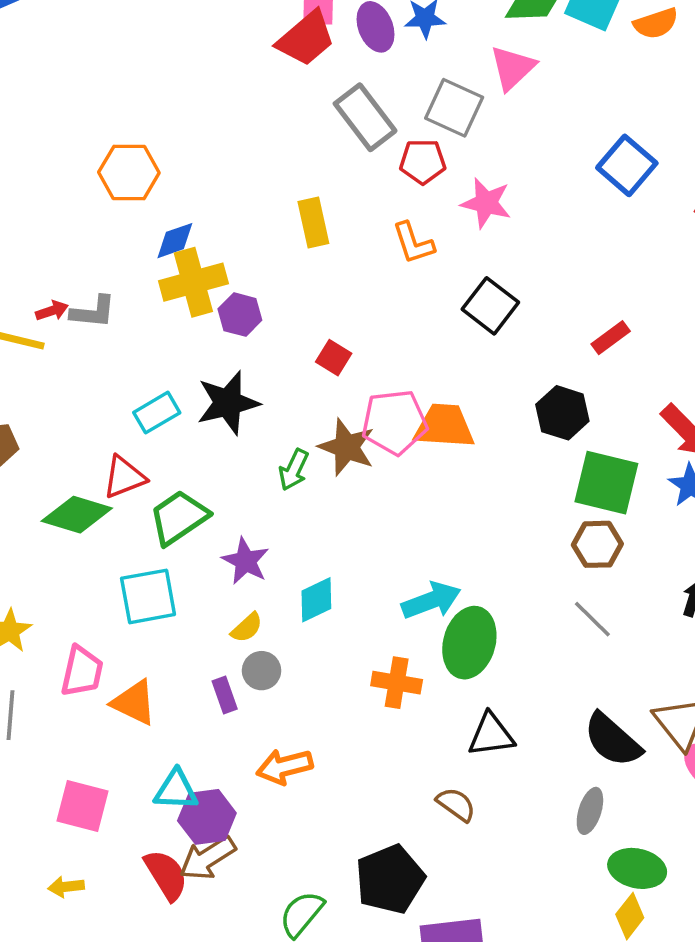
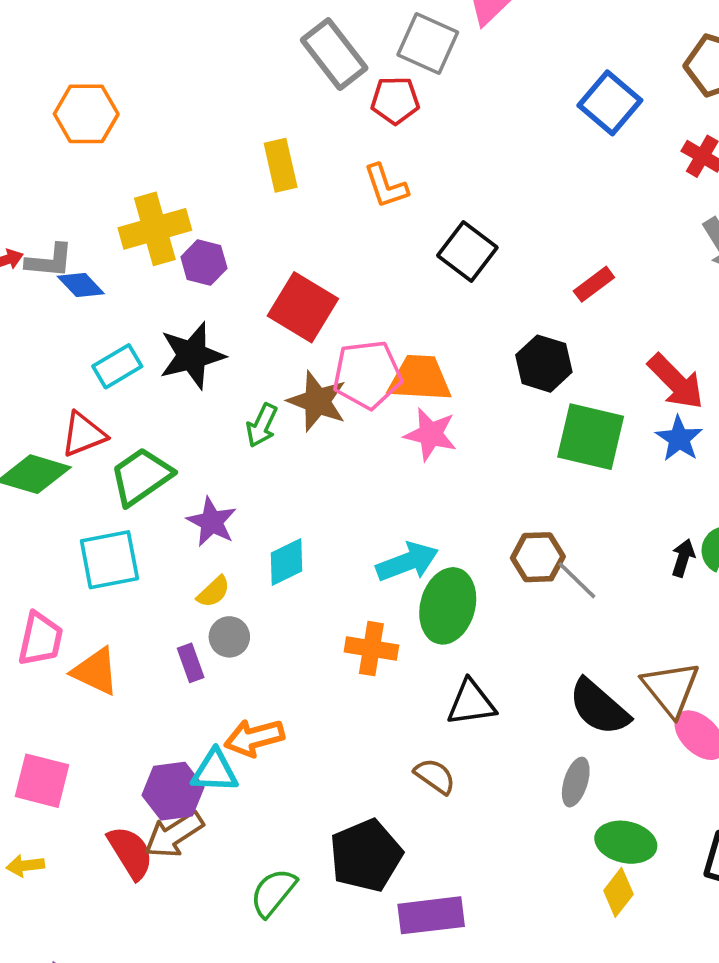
pink star: (486, 203) -> (431, 434), moved
blue diamond: (175, 241) -> (81, 285), moved, turned 66
red square: (334, 358) -> (303, 307), size x1.8
brown hexagon: (597, 544) -> (538, 557), moved
cyan triangle: (176, 790) -> (215, 771), moved

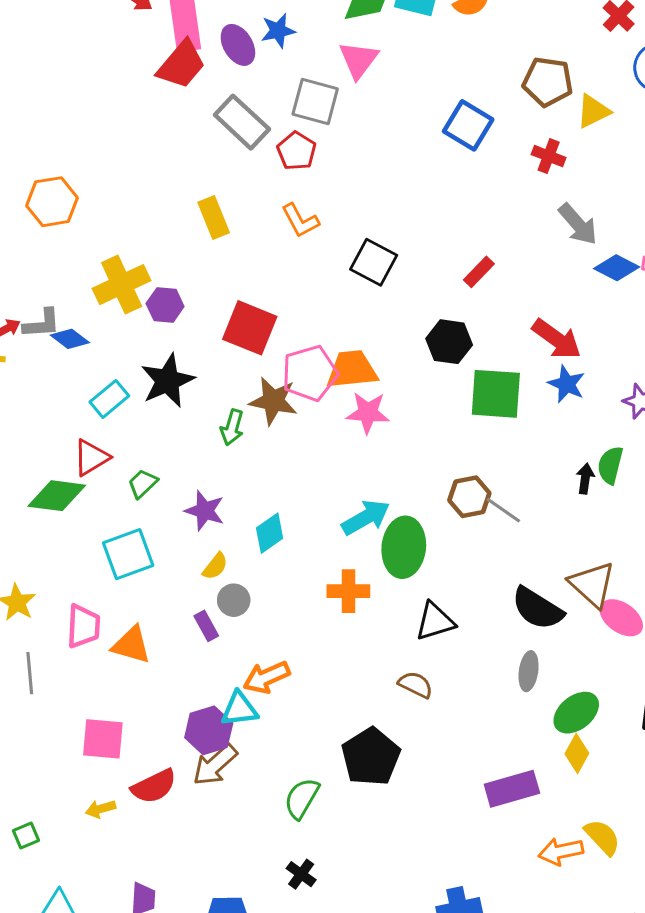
red pentagon: (395, 100) -> (297, 151), turned -30
green trapezoid: (141, 476) -> (143, 484), size x0.6
green ellipse: (626, 842) -> (576, 713), turned -42
red semicircle: (130, 853) -> (154, 786), moved, turned 105
purple rectangle: (431, 915) -> (512, 789), moved

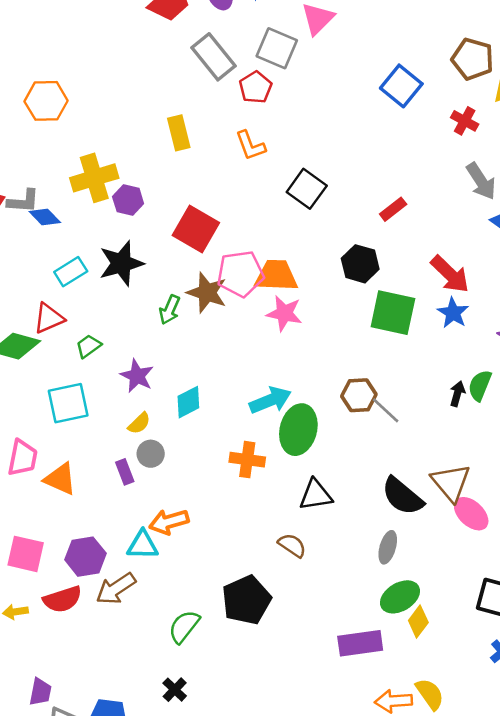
green ellipse: (576, 713) -> (400, 597), moved
purple hexagon: (209, 730) -> (85, 557), moved

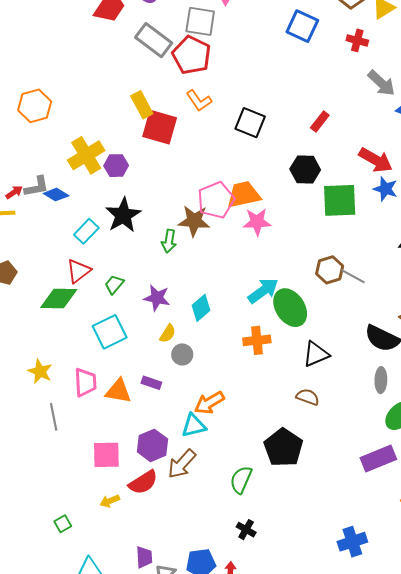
red pentagon: (256, 87) -> (192, 55), size x1.5
red square: (196, 229) -> (160, 127), moved
green ellipse: (298, 430) -> (290, 308), turned -33
purple rectangle: (125, 472) -> (151, 383), moved, turned -36

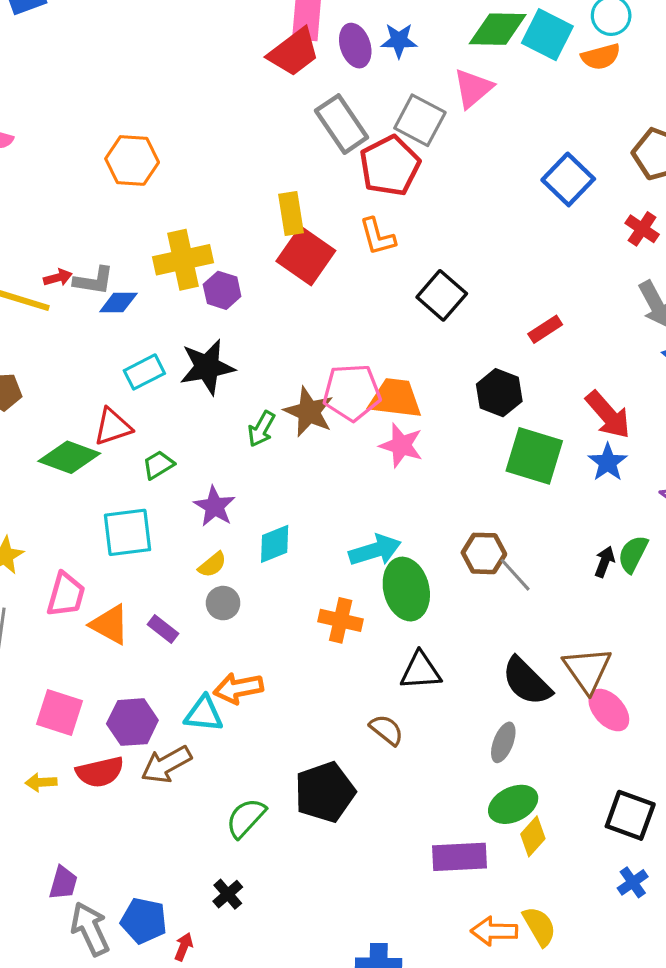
blue diamond: (56, 195) -> (118, 302), turned -50

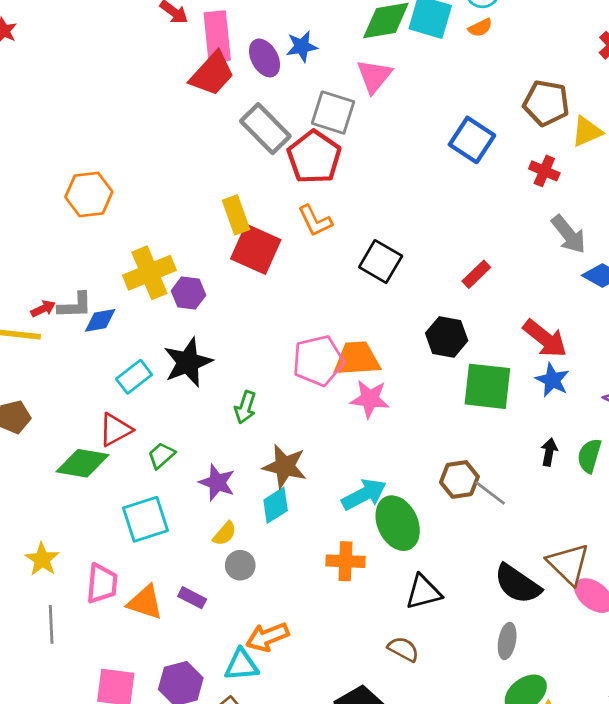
orange semicircle: (601, 57) -> (480, 28), size x0.7
brown star: (309, 412) -> (285, 466), moved
black arrow: (605, 562) -> (549, 452), moved

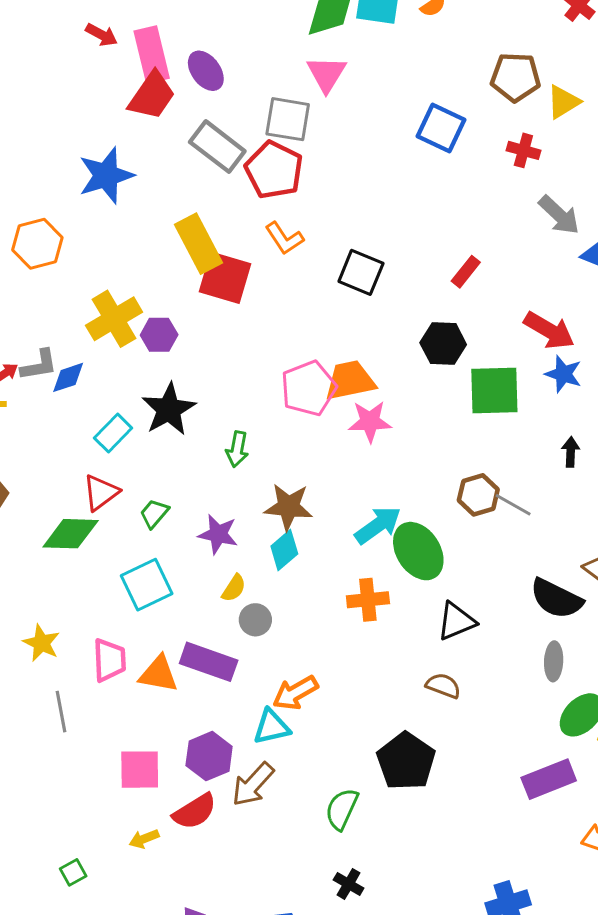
blue star: (302, 46) -> (106, 176), moved, size x1.6
yellow rectangle: (236, 215) -> (198, 244), size x1.4
purple rectangle: (192, 598) -> (209, 662), size x1.8

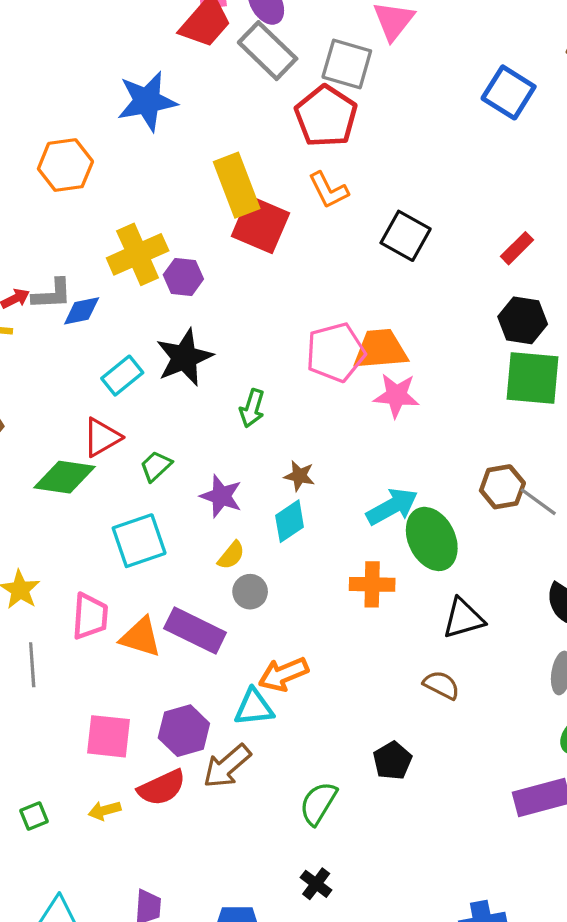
gray rectangle: (217, 147) -> (268, 51), moved
black hexagon: (443, 344) -> (523, 320), moved
brown star: (288, 507) -> (299, 476), size x0.6
black pentagon: (406, 761) -> (392, 761), size x0.6
green square: (73, 872) -> (34, 816), moved

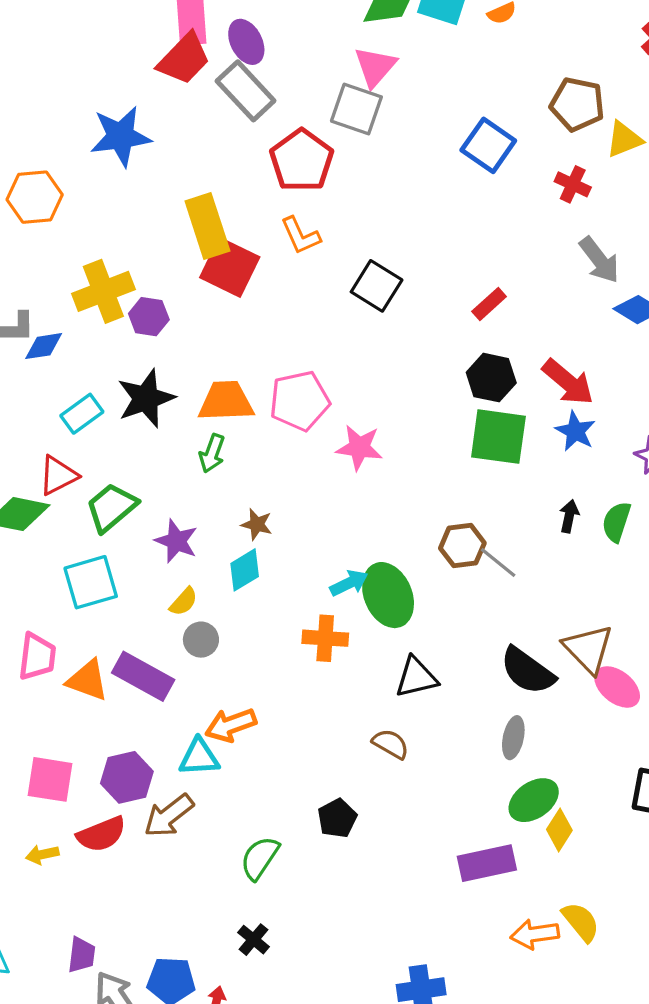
gray square: (347, 64) -> (356, 109), moved
orange trapezoid: (380, 349) -> (226, 401), moved
green trapezoid: (156, 466) -> (111, 507), size x1.6
cyan arrow: (392, 507) -> (349, 583), moved, size x0.7

